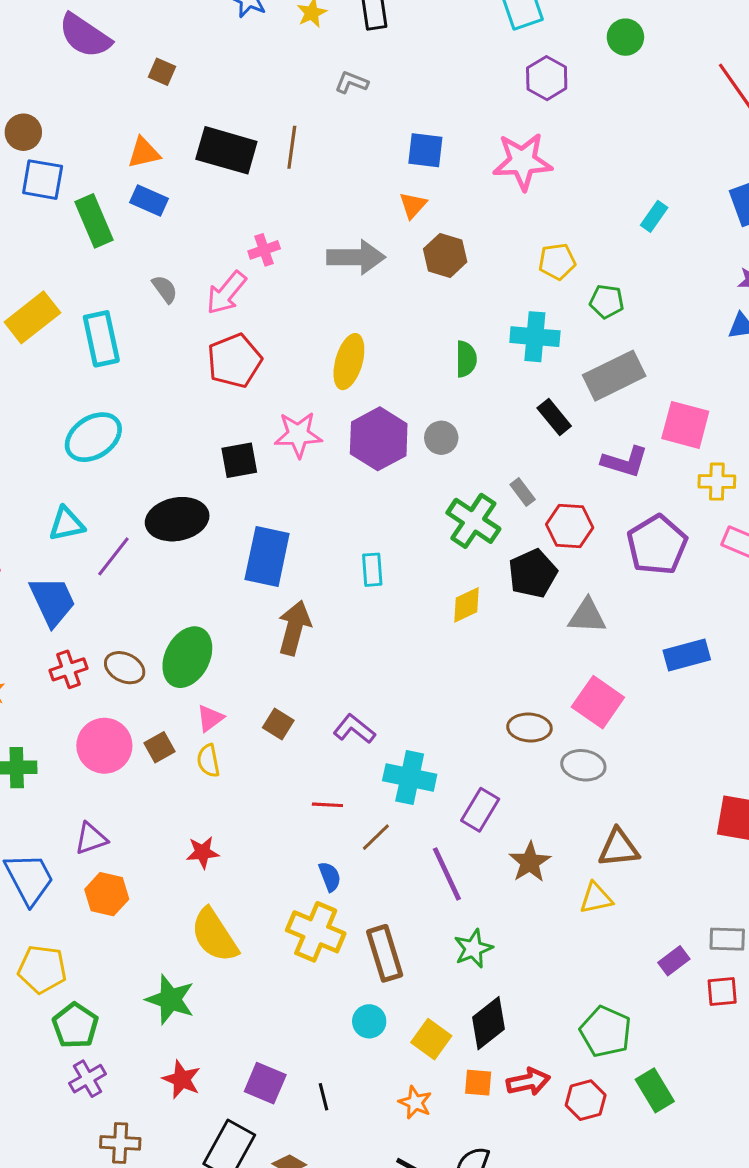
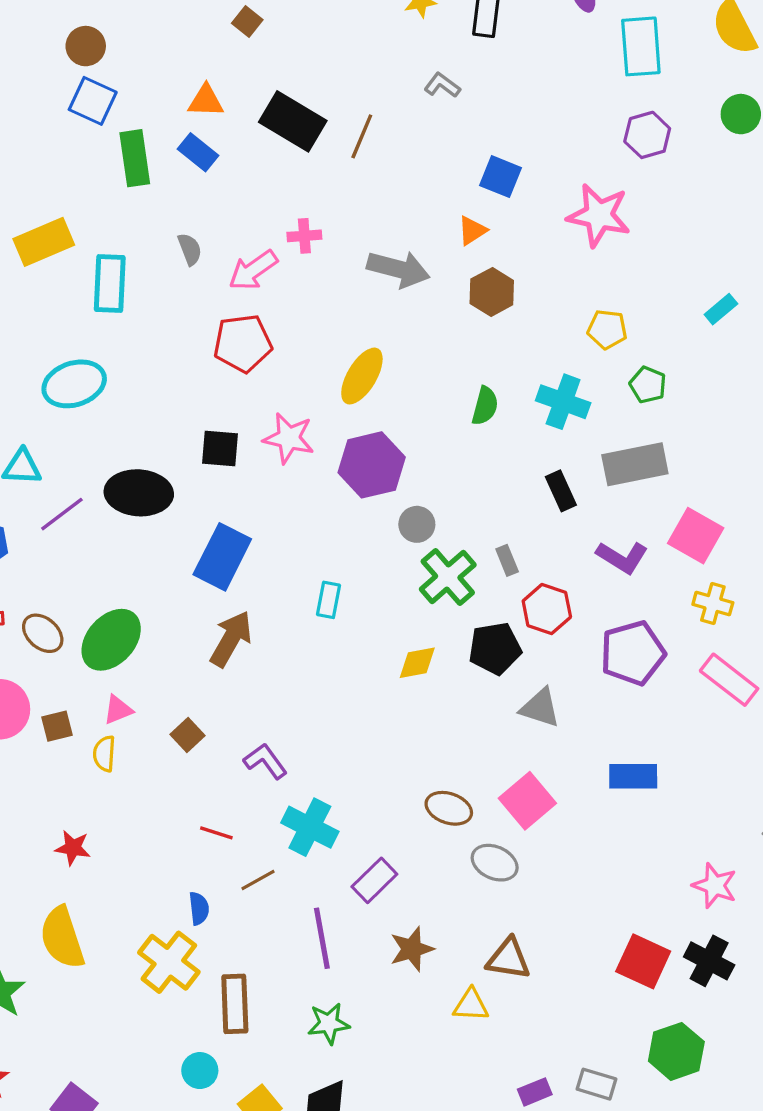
gray circle: (441, 438) -> (417, 524), moved

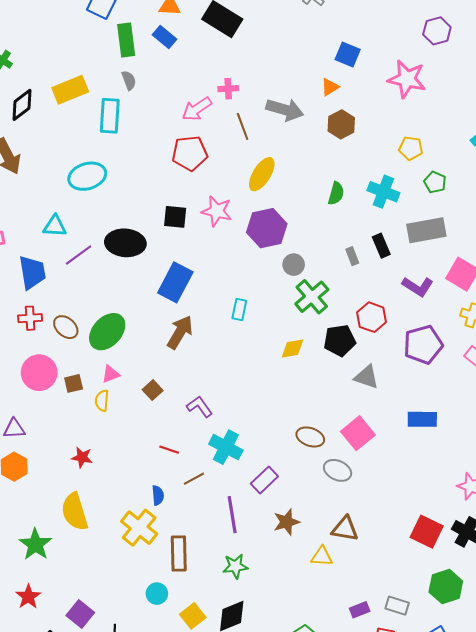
brown line: (362, 136) -> (243, 126), moved, turned -44
gray semicircle: (190, 249) -> (129, 80), moved
gray rectangle: (507, 560) -> (352, 256), moved

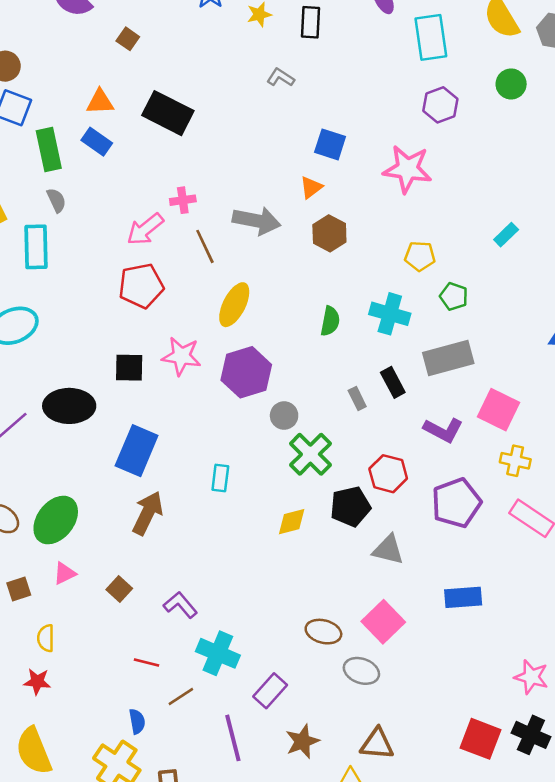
yellow semicircle: (102, 401) -> (46, 638), moved

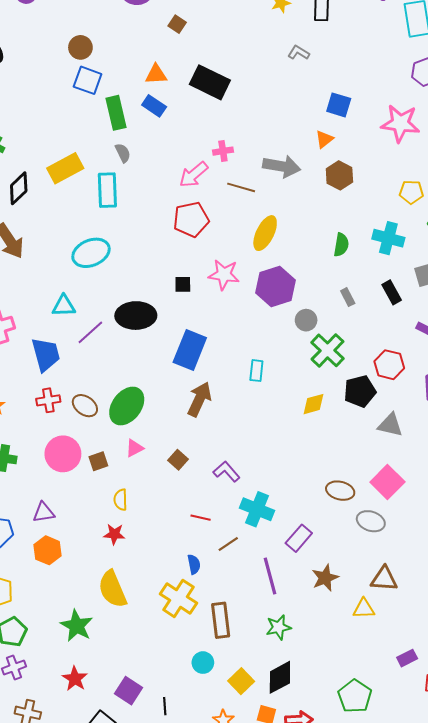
brown line: (205, 246) -> (241, 187), turned -48
black square: (129, 368) -> (183, 284), size x0.7
gray rectangle: (357, 399) -> (348, 297), moved

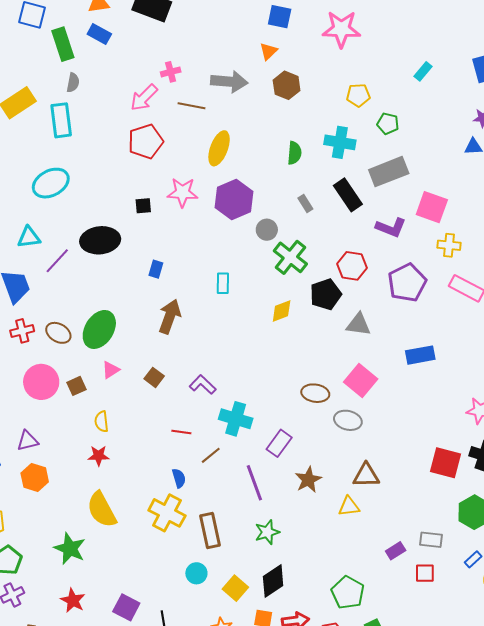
gray semicircle: (123, 153) -> (73, 83), turned 42
black rectangle: (392, 292) -> (348, 195), size x1.4
blue rectangle: (190, 350) -> (156, 269), size x0.5

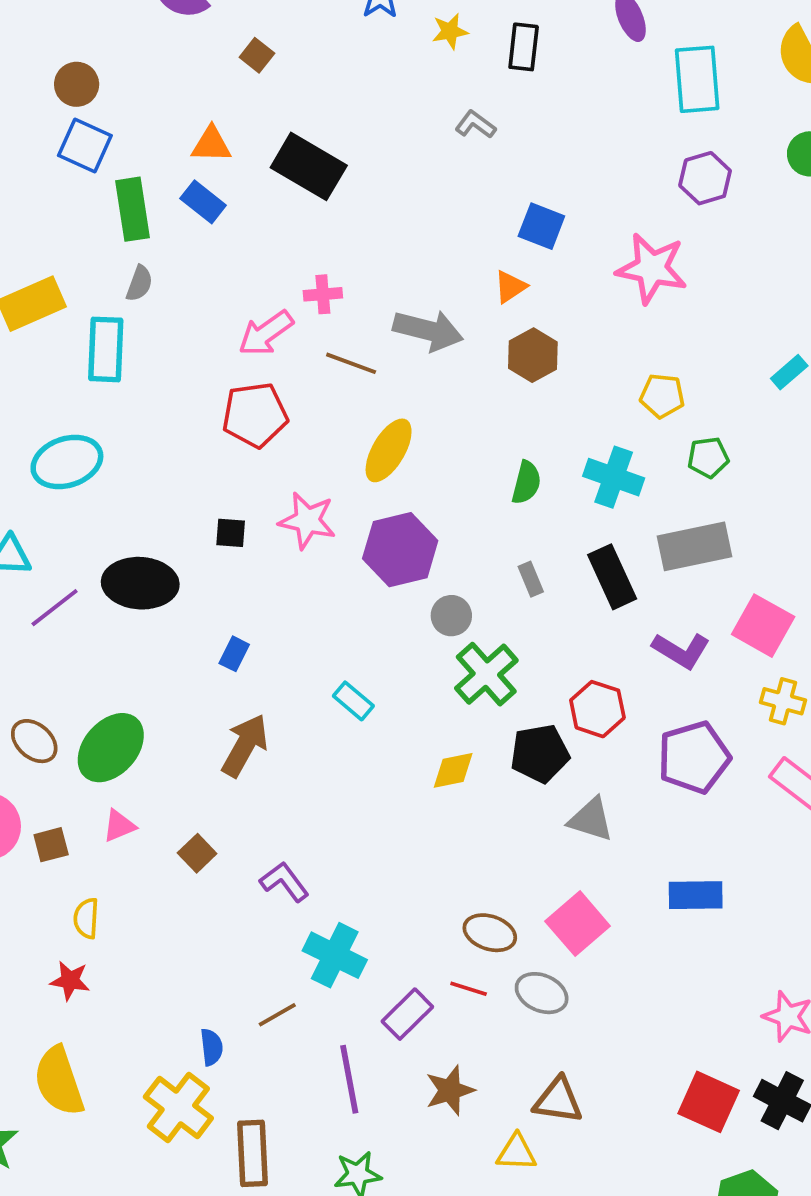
green pentagon: (388, 124) -> (708, 457), turned -30
cyan rectangle: (223, 283) -> (353, 701), turned -60
red line: (181, 432) -> (469, 989), moved

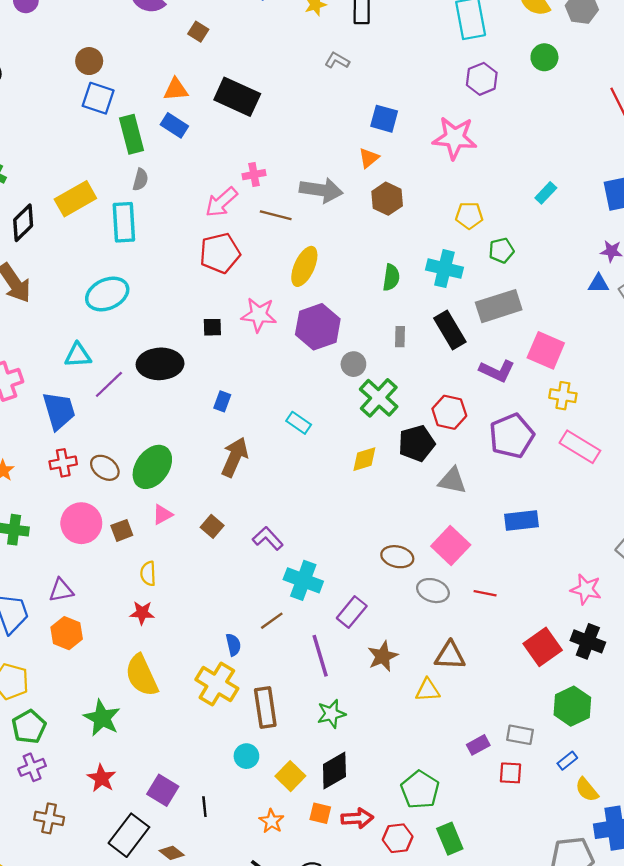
gray rectangle: (531, 579) -> (400, 337), turned 30
red line: (469, 989) -> (485, 593), moved
red square: (709, 1102) -> (543, 647), turned 36

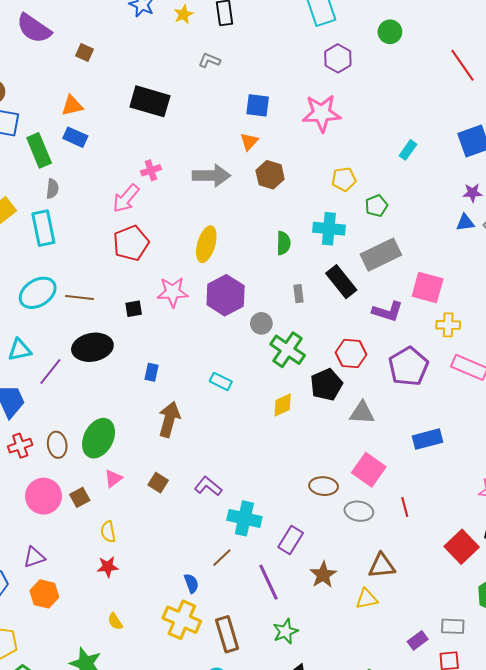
black rectangle: (237, 97) -> (150, 101), moved
brown line: (276, 215) -> (80, 297), moved
brown ellipse: (105, 468) -> (57, 445), turned 55
red line: (485, 593) -> (405, 507), turned 72
yellow semicircle: (142, 675) -> (115, 621), size x0.5

